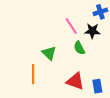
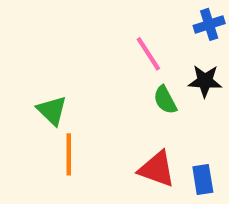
black star: (92, 31) -> (205, 81), moved
green triangle: (49, 53) -> (52, 110), moved

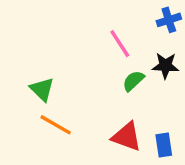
green semicircle: (165, 100) -> (133, 81), turned 75
orange line: (69, 154) -> (56, 125), turned -60

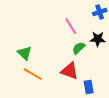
red triangle: (127, 137) -> (70, 71), moved
blue rectangle: (164, 145) -> (89, 87), moved

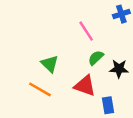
black star: (98, 39) -> (119, 69), moved
green triangle: (25, 53) -> (50, 64), moved

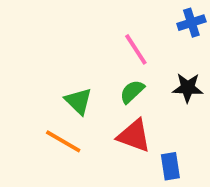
green semicircle: (96, 58) -> (132, 92), moved
black star: (119, 69) -> (188, 88), moved

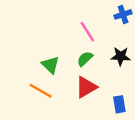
red triangle: (134, 136) -> (86, 87), turned -50
blue rectangle: (170, 166) -> (119, 104), moved

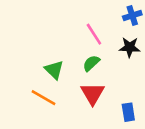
black star: (121, 56) -> (130, 47), moved
red triangle: (86, 87) -> (93, 94), turned -30

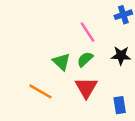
black star: (130, 47) -> (121, 56), moved
green triangle: (54, 70) -> (61, 62), moved

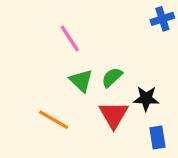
pink line: (87, 32) -> (70, 38), moved
black star: (121, 56) -> (146, 98), moved

